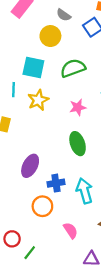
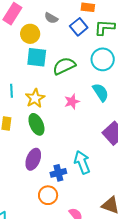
yellow circle: (50, 36) -> (30, 34), moved
cyan square: (33, 67) -> (37, 57), moved
green ellipse: (78, 144) -> (36, 124), moved
cyan arrow: (84, 191) -> (82, 162), moved

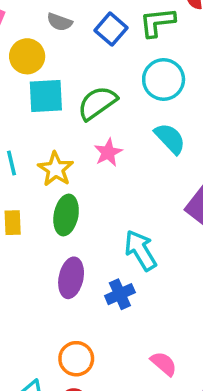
pink star: (72, 102) -> (108, 152), moved
green ellipse: (36, 124) -> (66, 215), turned 45
cyan arrow: (82, 162) -> (140, 250), moved
orange circle: (48, 195) -> (76, 359), moved

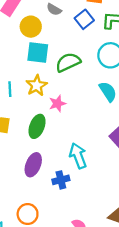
pink star: (108, 152) -> (57, 104), moved
yellow star: (56, 169) -> (37, 85), moved

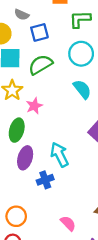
blue square: (84, 19) -> (39, 32), moved, turned 30
purple ellipse: (33, 165) -> (25, 158), moved

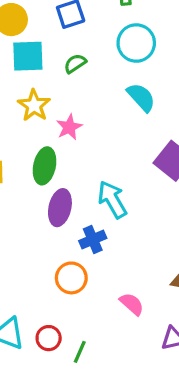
green semicircle: (40, 65) -> (75, 64), size x0.6
orange circle: (16, 216) -> (71, 278), moved

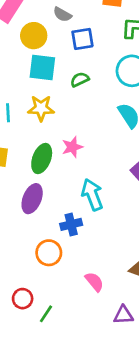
yellow star: (34, 105) -> (41, 108), turned 30
pink star: (69, 127) -> (72, 147), moved
purple ellipse: (60, 208) -> (32, 199), moved

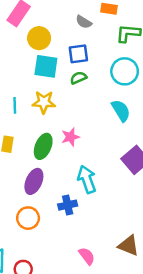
gray semicircle: (62, 14) -> (84, 22), moved
blue square: (82, 39) -> (78, 54), moved
orange circle: (49, 253) -> (28, 218), moved

